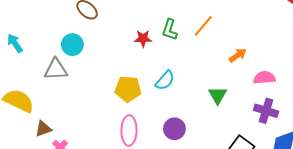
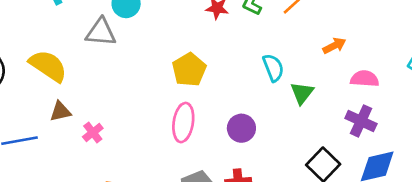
cyan semicircle: (165, 80) -> (273, 68), moved, turned -70
yellow pentagon: (128, 89) -> (189, 70), turned 30
brown triangle: (43, 129) -> (60, 111), moved

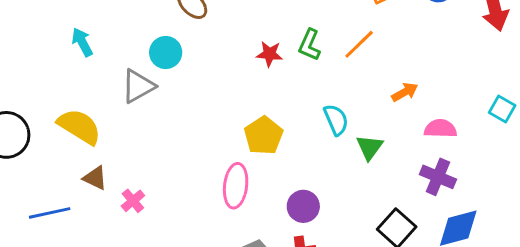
gray triangle: (101, 32) -> (138, 86), turned -32
yellow pentagon: (189, 70) -> (263, 136), moved
brown triangle: (60, 111) -> (95, 178), turned 40
purple circle: (241, 128) -> (303, 206), moved

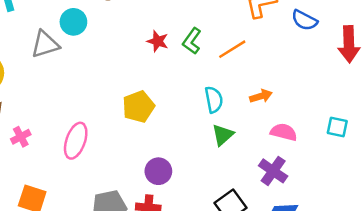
cyan square: (502, 109) -> (337, 127), turned -30
cyan semicircle: (336, 120) -> (214, 100), moved
pink ellipse: (236, 186) -> (76, 141), moved

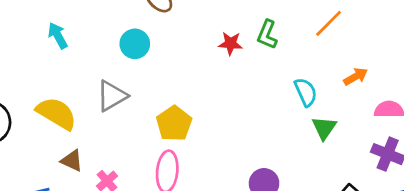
gray triangle: (45, 44) -> (112, 96), moved
orange line: (232, 49) -> (329, 23), moved
yellow pentagon: (138, 107) -> (174, 124), moved

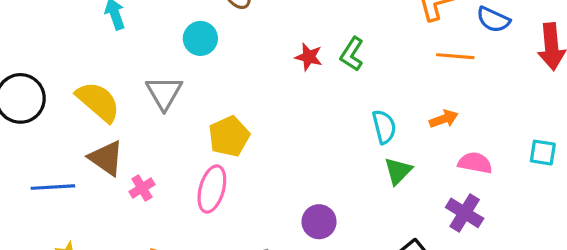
orange line: (329, 23) -> (455, 56), moved, turned 40
gray triangle: (112, 96) -> (164, 93), turned -40
brown triangle: (72, 161) -> (106, 158), size x1.4

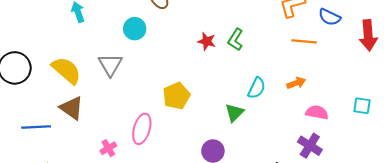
cyan semicircle: (384, 127) -> (257, 88), turned 40
yellow pentagon: (229, 136) -> (176, 96), moved
green triangle: (398, 171) -> (234, 113), moved
pink cross: (142, 188) -> (108, 148), moved

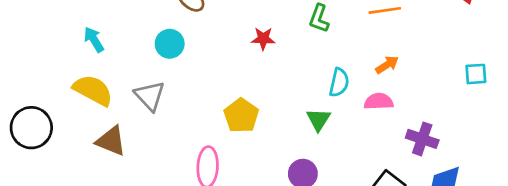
green L-shape: (235, 40) -> (319, 18), moved
yellow semicircle: (66, 70) -> (93, 90), moved
brown triangle: (72, 108) -> (111, 141), moved
pink semicircle: (317, 112) -> (379, 101), moved

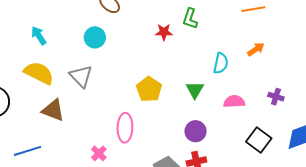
green L-shape: (319, 18) -> (190, 19), moved
pink semicircle: (379, 101) -> (234, 102), moved
green triangle: (318, 120) -> (195, 90), moved
purple cross: (422, 139) -> (276, 97), moved, size x0.7

